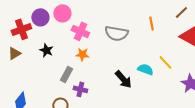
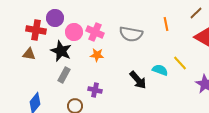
pink circle: (62, 13) -> (74, 32), moved
red cross: (21, 29) -> (36, 30), turned 30
black star: (46, 50) -> (61, 51), size x1.5
brown triangle: (14, 53) -> (29, 54), turned 40
gray rectangle: (66, 74) -> (64, 75), moved

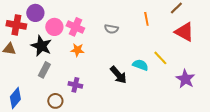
gray semicircle: (131, 34) -> (111, 29), size x0.6

